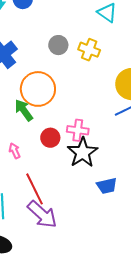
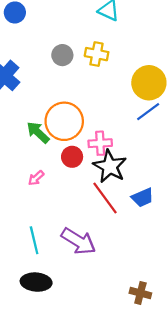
orange circle: (38, 89) -> (64, 121), moved
pink arrow: (15, 151) -> (36, 178), turned -98
red line: (35, 189) -> (105, 198), moved

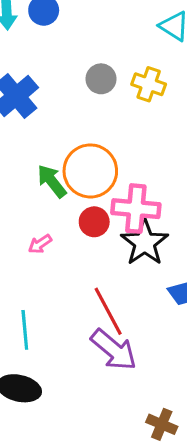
pink cross: (100, 143) -> (136, 209), size x1.4
red line: (105, 198) -> (108, 311), moved
purple arrow: (78, 241) -> (114, 350), moved

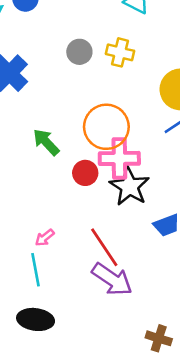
orange circle: (90, 171) -> (106, 127), moved
pink arrow: (40, 244) -> (45, 238), moved

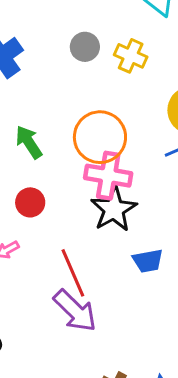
red circle: (85, 173) -> (30, 202), moved

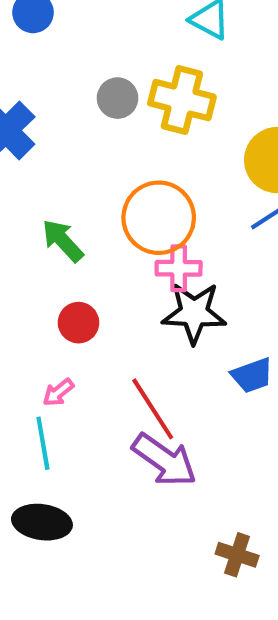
yellow cross: (131, 56) -> (182, 100), size x1.4
pink cross: (108, 176) -> (179, 268), size x0.7
black star: (114, 209) -> (194, 313), turned -30

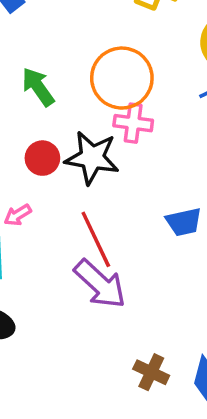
black star: (194, 313) -> (92, 158), moved

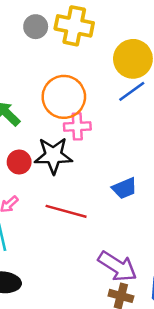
red line: (96, 239) -> (66, 211), turned -39
purple arrow: (100, 284) -> (117, 266), moved

